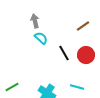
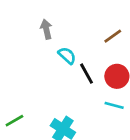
cyan semicircle: (41, 38) -> (67, 56), moved
cyan line: (77, 87) -> (114, 105), moved

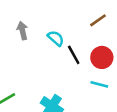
gray arrow: (46, 29) -> (22, 31), moved

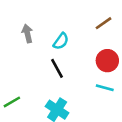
cyan semicircle: (56, 38) -> (61, 41), turned 84
black line: (74, 55) -> (57, 68), moved

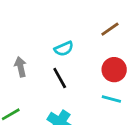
gray arrow: (27, 34) -> (21, 67), moved
cyan semicircle: (61, 41) -> (64, 49), turned 30

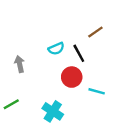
red circle: (114, 70) -> (72, 77), moved
black line: (60, 78) -> (79, 53), moved

